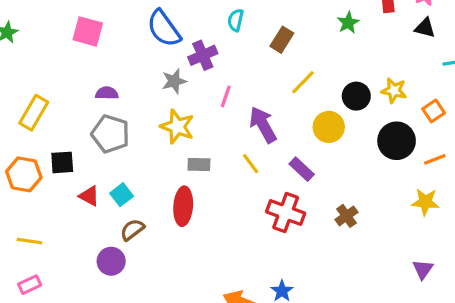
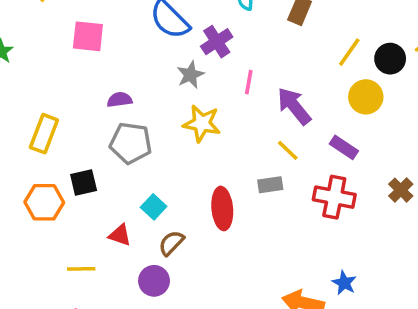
yellow line: (303, 82) -> (349, 52), moved
gray rectangle: (199, 164) -> (270, 185), moved
red triangle: (89, 196) -> (120, 235), moved
yellow line: (30, 241) -> (81, 269), moved

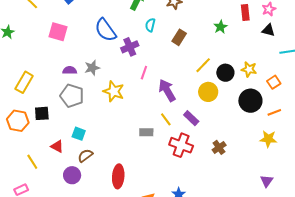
gray star: (190, 75) -> (92, 68), moved
yellow line: (288, 150) -> (166, 119), moved
cyan square: (154, 207) -> (79, 134), turned -32
red ellipse: (222, 208) -> (118, 176), moved
yellow line: (81, 269) -> (32, 162), turned 49

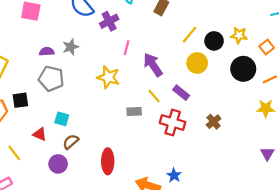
yellow star: (114, 91) -> (108, 77), moved

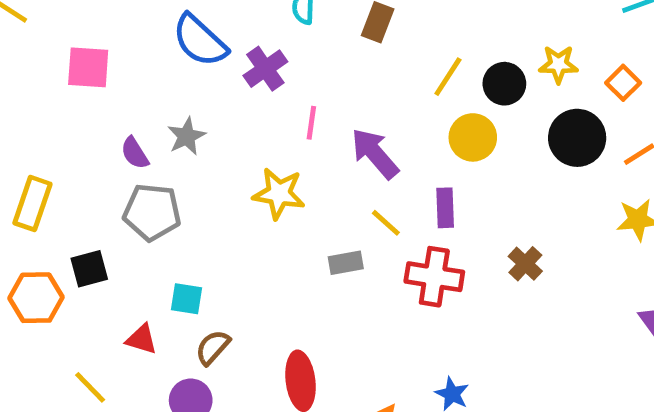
purple semicircle: (47, 52) -> (135, 153), turned -112
purple rectangle: (181, 93) -> (445, 208), turned 56

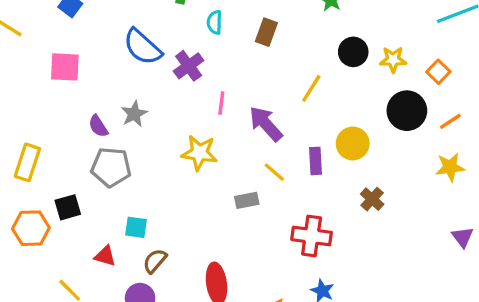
yellow line: (448, 77) -> (311, 88), moved
black circle: (504, 84) -> (353, 52), moved
yellow circle: (473, 137) -> (353, 143), moved
red cross: (434, 277) -> (312, 236), moved

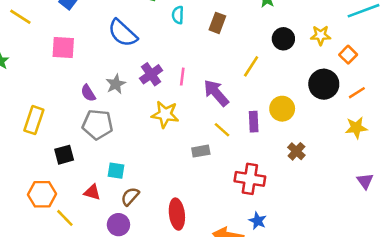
yellow star: (393, 60) -> (321, 35), moved
purple cross: (189, 66) -> (151, 74), moved
orange hexagon: (31, 228) -> (42, 194), moved

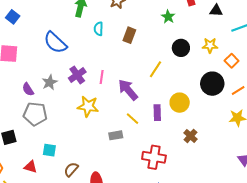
brown semicircle: (130, 196) -> (71, 169), moved

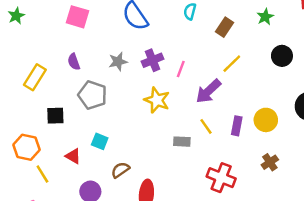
green star: (168, 17) -> (265, 17), moved
yellow line: (156, 69) -> (232, 64), moved
purple semicircle: (28, 89) -> (74, 62), moved
purple arrow: (128, 90) -> (208, 91), turned -105

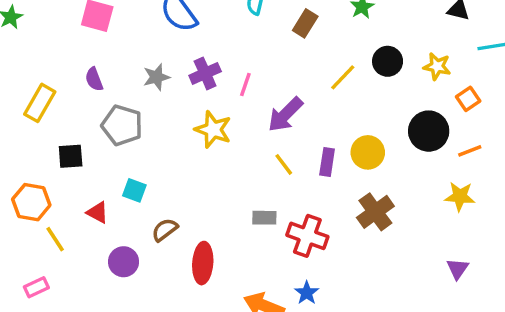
yellow line: (232, 64) -> (343, 77), moved
gray rectangle: (182, 142) -> (264, 218), moved
brown cross: (270, 162) -> (375, 212), size x1.5

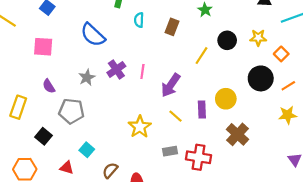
yellow star: (213, 130) -> (140, 127), moved, turned 30
black square: (71, 156) -> (43, 136), turned -35
cyan square: (134, 190) -> (87, 150), turned 32

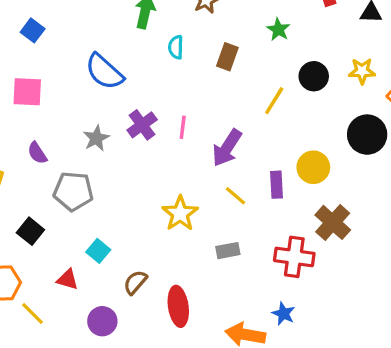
red cross: (199, 157) -> (294, 257), moved

